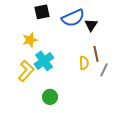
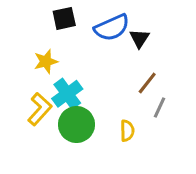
brown line: (96, 54) -> (147, 83), turned 49
yellow semicircle: (84, 63) -> (127, 131), moved
green circle: (50, 97) -> (76, 125), moved, size x1.5

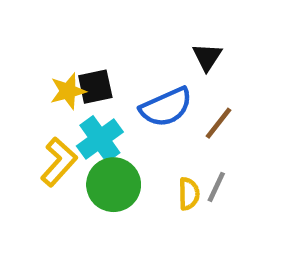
black square: (64, 18) -> (95, 87), moved
blue semicircle: (112, 28) -> (166, 107), moved
gray line: (159, 108) -> (216, 187), moved

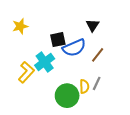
black square: (95, 87) -> (58, 40), moved
yellow star: (68, 91) -> (20, 26), moved
green circle: (114, 185) -> (67, 96), moved

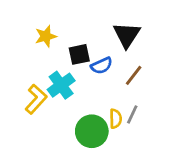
black triangle: (93, 25) -> (127, 35), size x1.5
yellow star: (20, 26) -> (46, 36), moved
blue semicircle: (74, 48) -> (102, 66), size x0.7

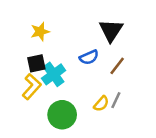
black square: (79, 54) -> (36, 63), moved
yellow semicircle: (116, 119) -> (101, 104), turned 42
green circle: (92, 131) -> (62, 115), moved

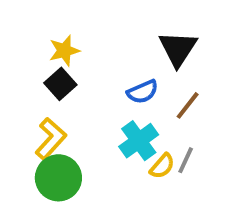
black square: (36, 63) -> (60, 84), moved, turned -30
cyan cross: (54, 74) -> (139, 141), moved
green circle: (62, 115) -> (58, 178), moved

